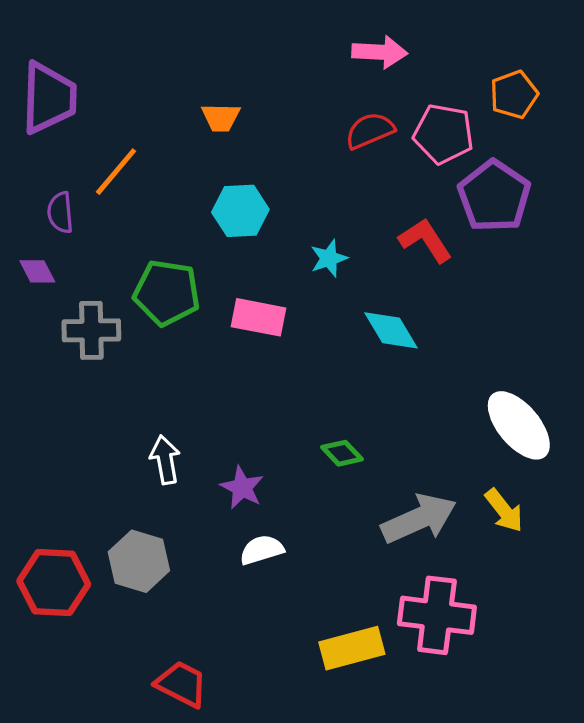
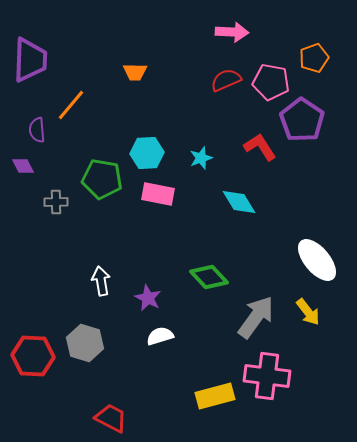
cyan hexagon: (240, 211) -> (147, 153), moved
gray cross: (91, 330) -> (56, 202), size x0.7
green diamond: (342, 453) -> (209, 277), size x1.5
gray arrow: (419, 519) -> (256, 317), turned -30

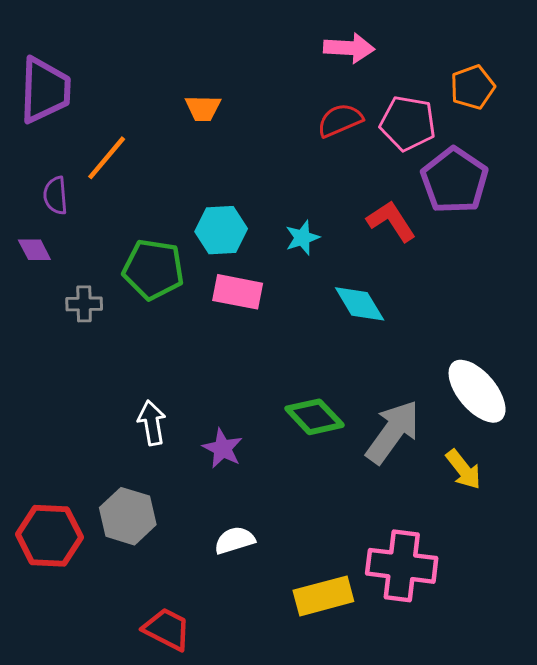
gray arrow: (256, 317) -> (393, 432), moved
white semicircle: (160, 336) -> (235, 540), moved

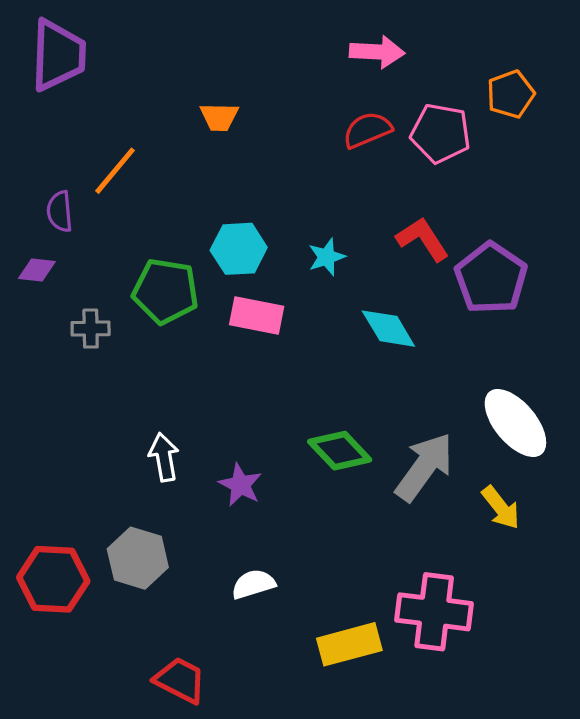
purple trapezoid: (45, 90) -> (58, 55), moved
purple pentagon: (454, 180) -> (491, 278), moved
purple diamond: (34, 250) -> (37, 270), turned -56

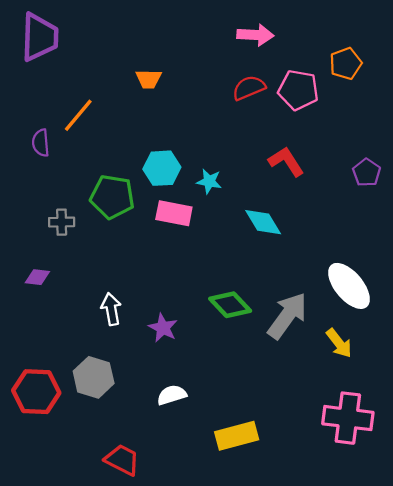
cyan star: (327, 257) -> (209, 181), moved, turned 30
purple diamond: (37, 270) -> (37, 277), moved
purple pentagon: (491, 278) -> (367, 173), moved, size x0.6
pink cross: (434, 612) -> (348, 418), moved

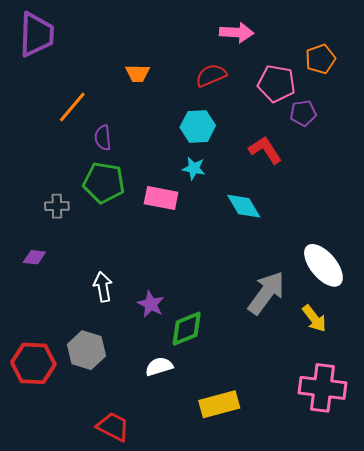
red semicircle: (249, 88) -> (211, 75), moved
purple semicircle: (41, 143) -> (103, 138), moved
cyan hexagon: (162, 168) -> (198, 126), moved
purple pentagon: (367, 173) -> (303, 113), moved, turned 30
green diamond: (230, 305) -> (187, 329), moved, turned -69

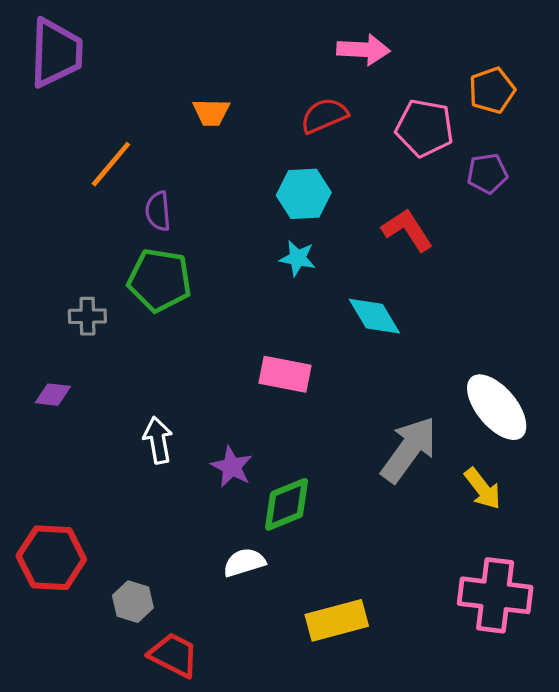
purple pentagon: (303, 113) -> (487, 173), moved
pink rectangle: (161, 198) -> (285, 374), moved
gray hexagon: (87, 350) -> (133, 602), moved, size x0.7

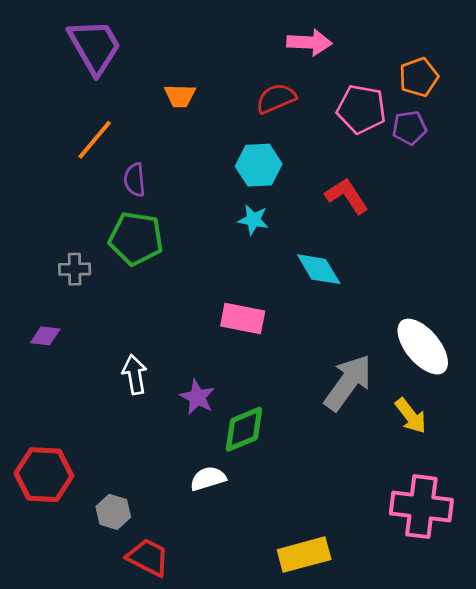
purple trapezoid: (56, 53) -> (95, 46), moved, turned -32
purple pentagon: (487, 173) -> (409, 128), moved
yellow rectangle: (337, 620) -> (304, 555), moved

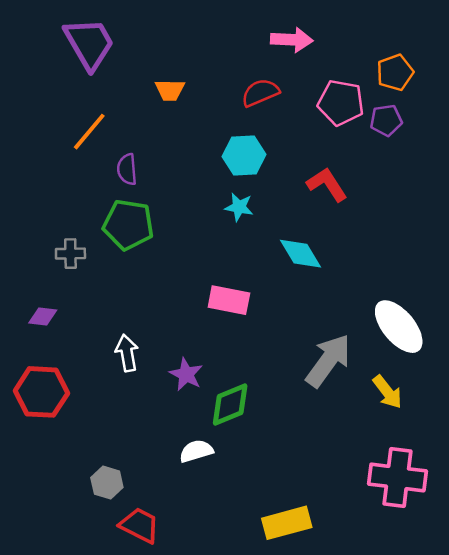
red hexagon: (44, 475) -> (41, 392), moved

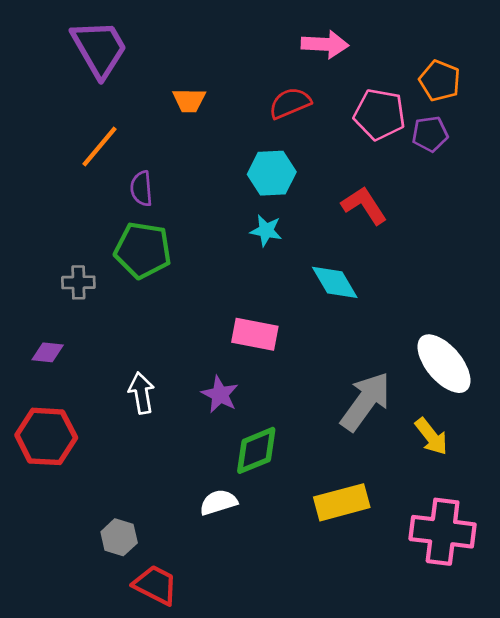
orange pentagon: (395, 72) -> (440, 81), turned -30
purple star: (186, 374) -> (220, 394), moved
yellow rectangle: (287, 523) -> (342, 502), moved

